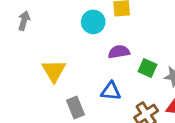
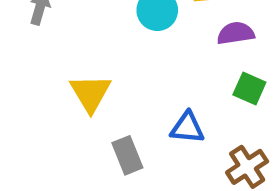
purple semicircle: (119, 52) -> (236, 33), moved

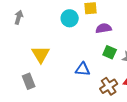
gray rectangle: (127, 155) -> (29, 81), moved

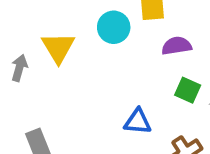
gray arrow: (19, 17) -> (19, 68), moved
yellow triangle: (41, 54) -> (58, 48), moved

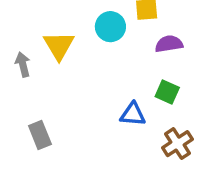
gray arrow: (19, 68) -> (23, 64), turned -30
green square: (188, 90) -> (167, 92), moved

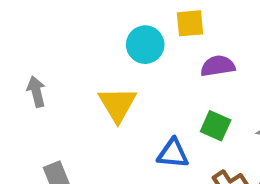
yellow triangle: (59, 46) -> (117, 104), moved

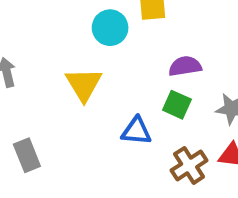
purple semicircle: (218, 66) -> (185, 66), moved

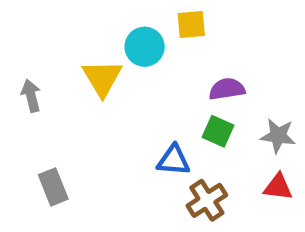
yellow triangle: (84, 84) -> (102, 78), moved
brown cross: (189, 165) -> (207, 200), moved

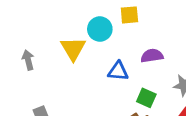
green square: (218, 131) -> (146, 98), moved
blue triangle: (173, 160) -> (118, 71), moved

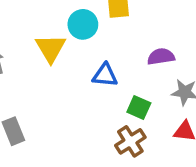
purple semicircle: (152, 56) -> (161, 57), moved

